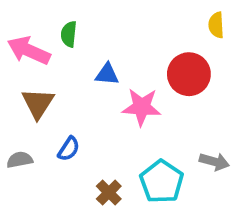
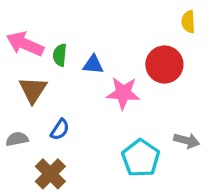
green semicircle: (69, 34) -> (60, 55), moved
brown cross: (109, 193) -> (50, 174), moved, size x1.4

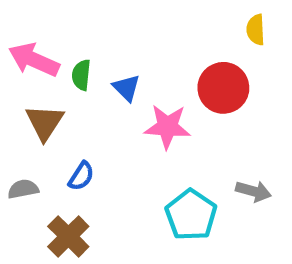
blue triangle: (93, 65) -> (126, 88), turned 40

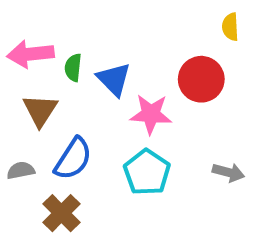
pink arrow: (34, 60) -> (30, 54), turned -30
blue triangle: (126, 88) -> (114, 79), size x1.4
blue semicircle: (81, 176) -> (73, 159), size x1.6
cyan pentagon: (191, 215) -> (147, 172), moved

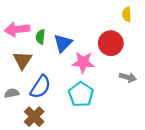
blue triangle: (114, 79) -> (63, 43), turned 30
gray arrow: (228, 172) -> (128, 77), moved

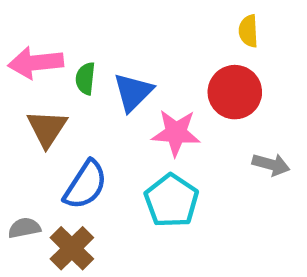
yellow semicircle: (127, 14) -> (248, 31), moved
gray semicircle: (12, 93) -> (24, 228), moved

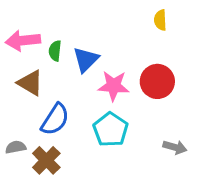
red circle: (235, 92) -> (157, 81), moved
brown triangle: (47, 128) -> (30, 83), turned -32
gray arrow: (271, 165) -> (175, 147), moved

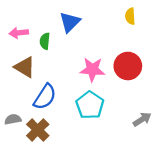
pink arrow: (23, 41) -> (19, 33), size x0.7
blue triangle: (86, 60) -> (70, 22), moved
gray arrow: (175, 147) -> (142, 119), turned -48

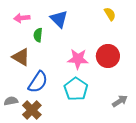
yellow semicircle: (130, 16) -> (110, 14), turned 152
blue triangle: (70, 22) -> (59, 19), turned -30
pink arrow: (19, 33) -> (22, 18), moved

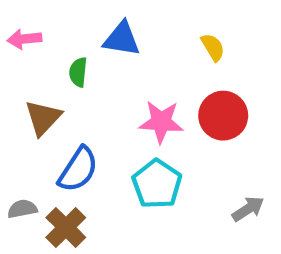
yellow semicircle: (110, 14) -> (213, 47), moved
pink arrow: (22, 18) -> (24, 39), moved
blue triangle: (59, 19) -> (122, 39), turned -36
brown triangle: (21, 57) -> (43, 118), turned 42

